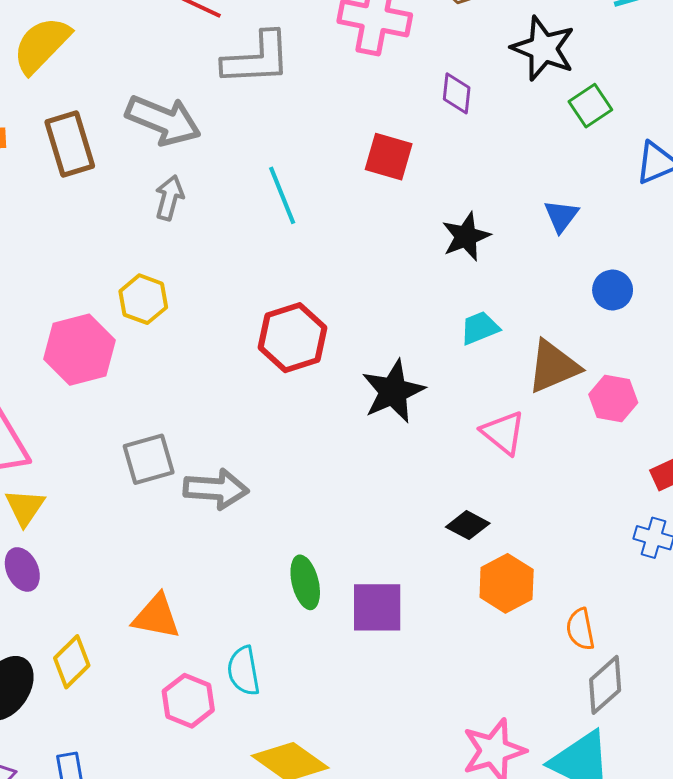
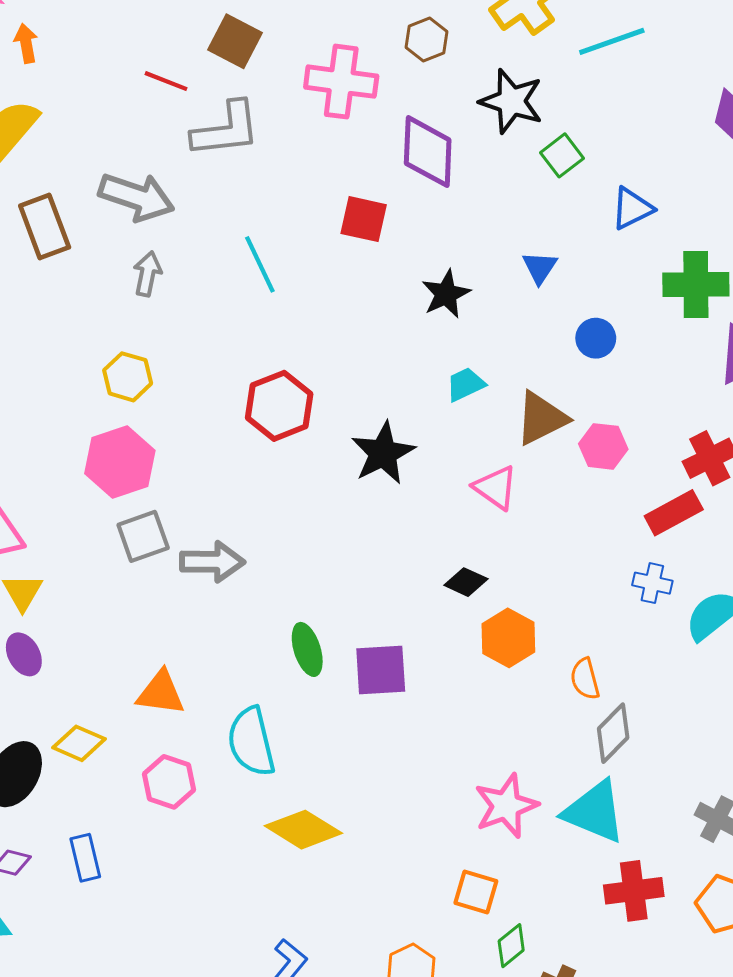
purple diamond: (457, 93) -> (428, 152), size x1.8
pink hexagon: (80, 350) -> (120, 462), moved
yellow diamond: (72, 662) -> (79, 743), turned 72
cyan semicircle: (244, 671) -> (251, 742), size x1.4
pink hexagon: (188, 701) -> (169, 782), moved

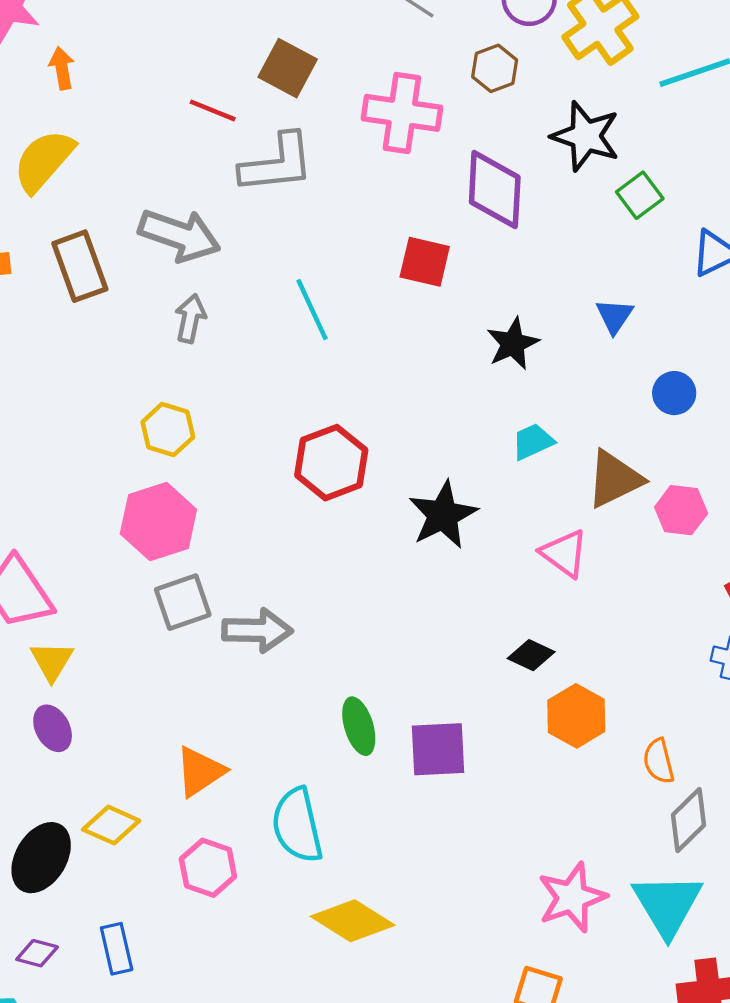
orange triangle: (161, 693) -> (200, 772), turned -42
cyan triangle: (594, 812) -> (667, 905), turned 36

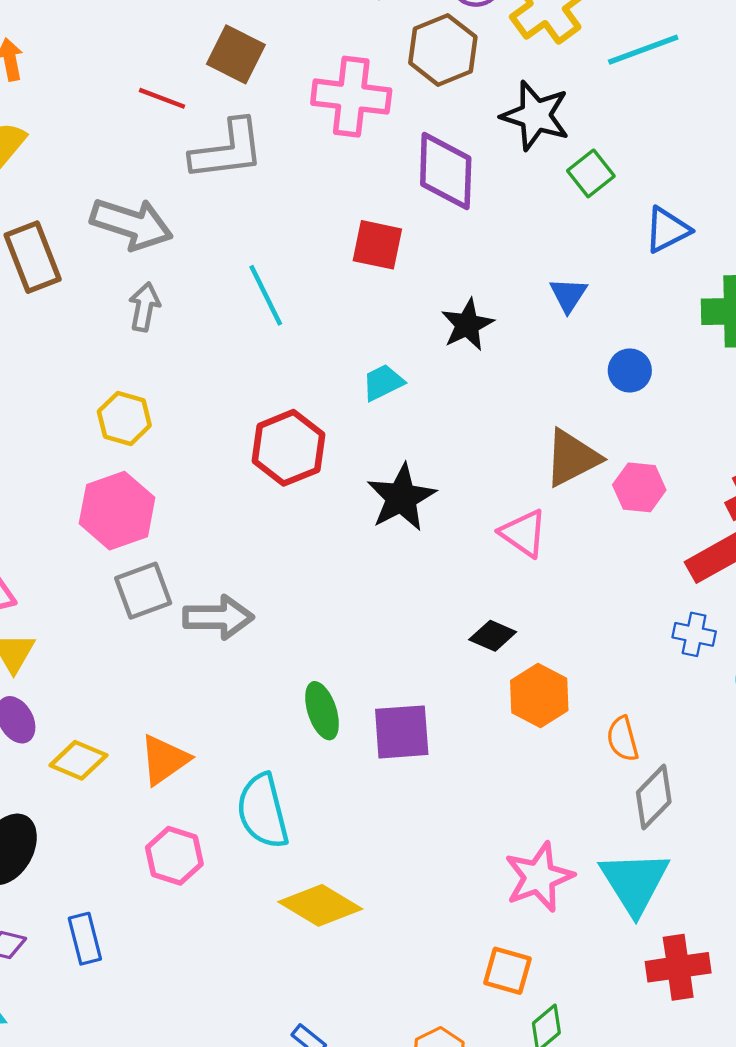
brown hexagon: (495, 68) -> (443, 50), size x1.5
cyan trapezoid: (533, 442) -> (383, 383), moved
yellow diamond: (111, 825) -> (78, 760), moved

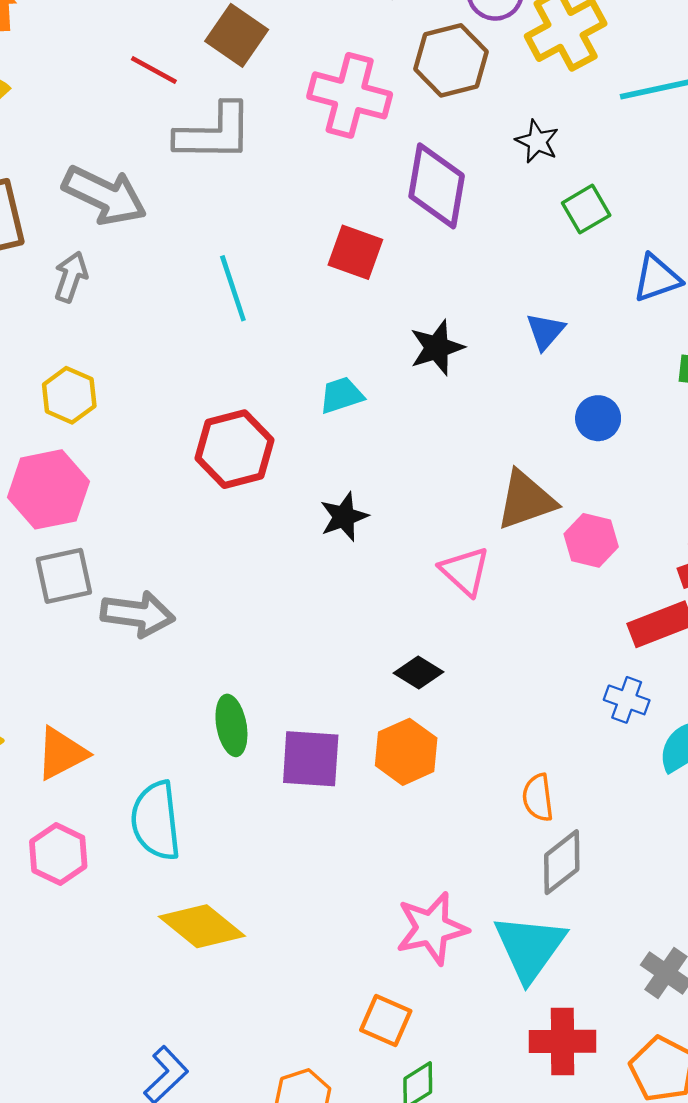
black star: (535, 116) -> (537, 141), size x0.6
gray arrow: (144, 307) -> (71, 277), moved
black star: (401, 498) -> (344, 517), size x0.7
orange hexagon: (539, 696) -> (406, 752), moved

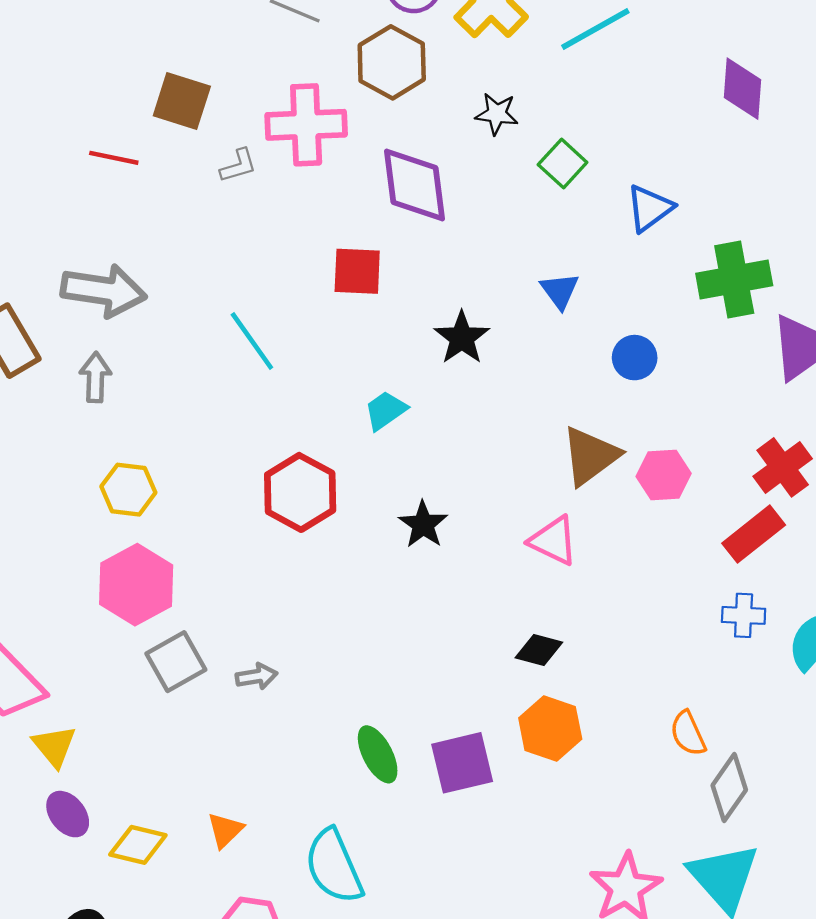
gray L-shape: (214, 133) -> (238, 166), moved, size x0.5
gray arrow: (138, 614) -> (257, 676), size x0.6
orange triangle: (62, 753) -> (225, 830), size x0.7

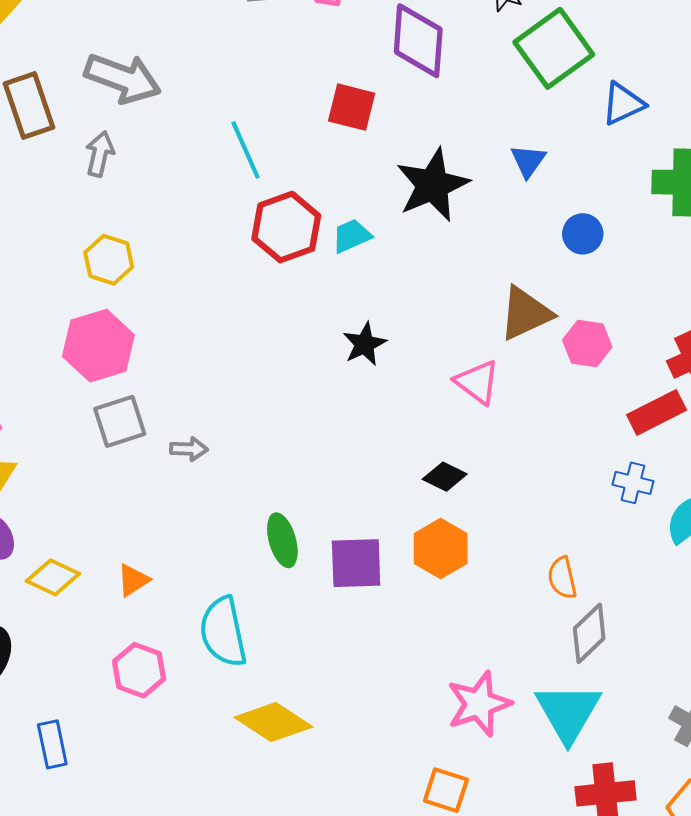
green square: (563, 164) -> (554, 48), size x1.8
black star: (462, 338) -> (433, 185), size x1.5
red hexagon: (300, 492) -> (286, 227), moved

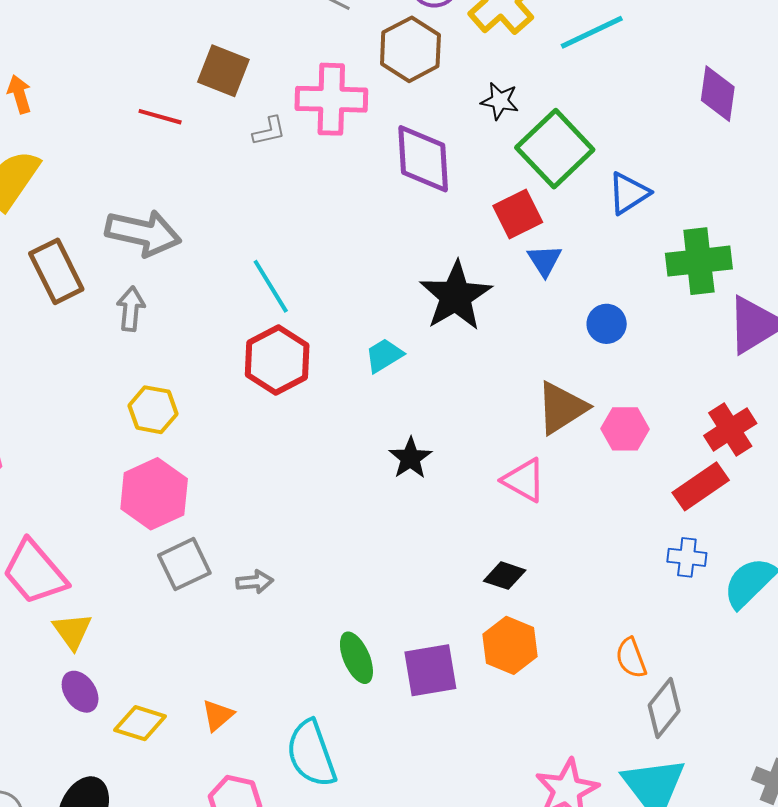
red square: (352, 107) -> (518, 214), moved, turned -33
red hexagon: (286, 227) -> (277, 360), moved

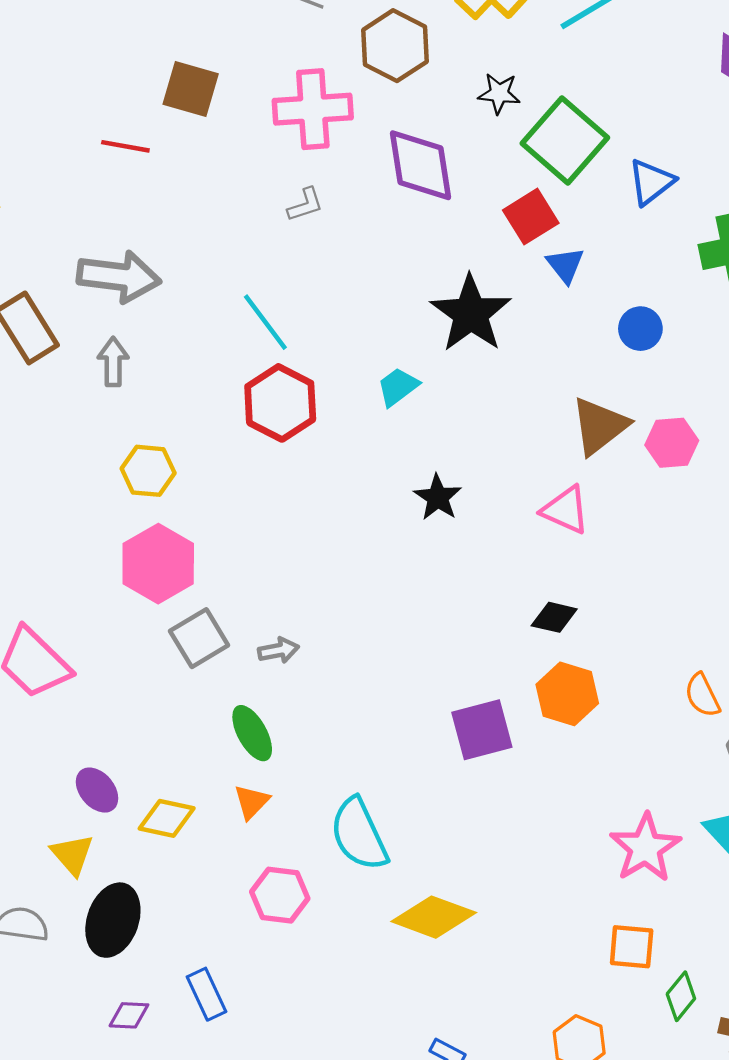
gray L-shape: (269, 131) -> (305, 205), moved
yellow triangle: (72, 631) -> (72, 855), moved
green ellipse: (356, 658) -> (252, 733), moved

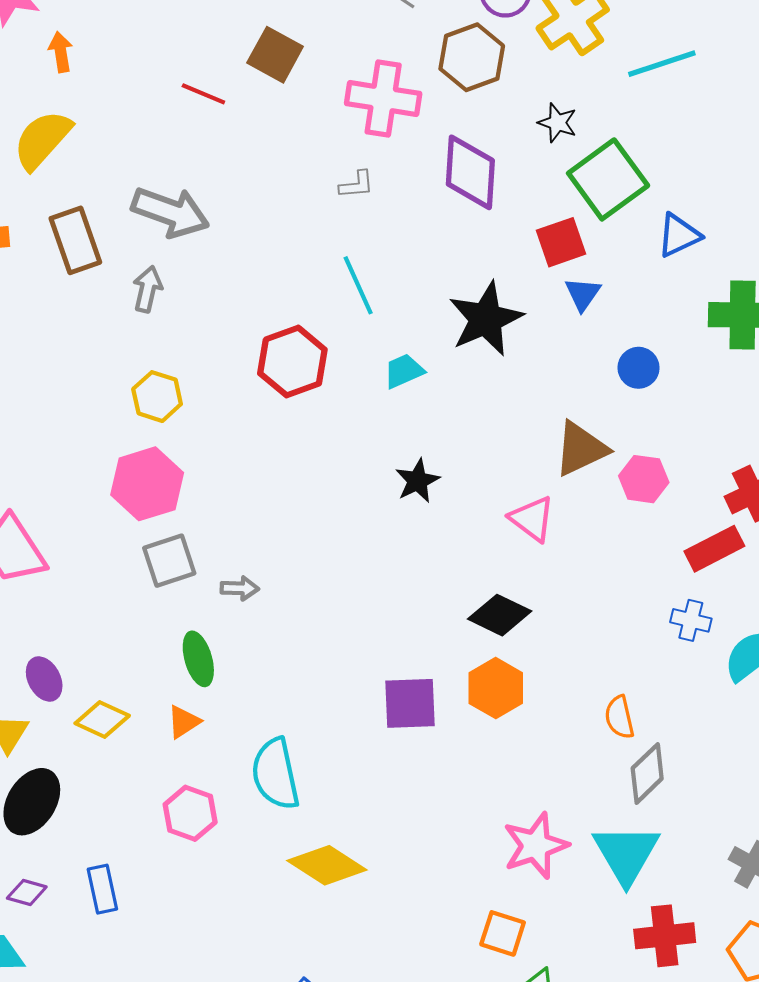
cyan line: (265, 322) -> (358, 285), moved
black diamond: (554, 617) -> (500, 615), size x1.4

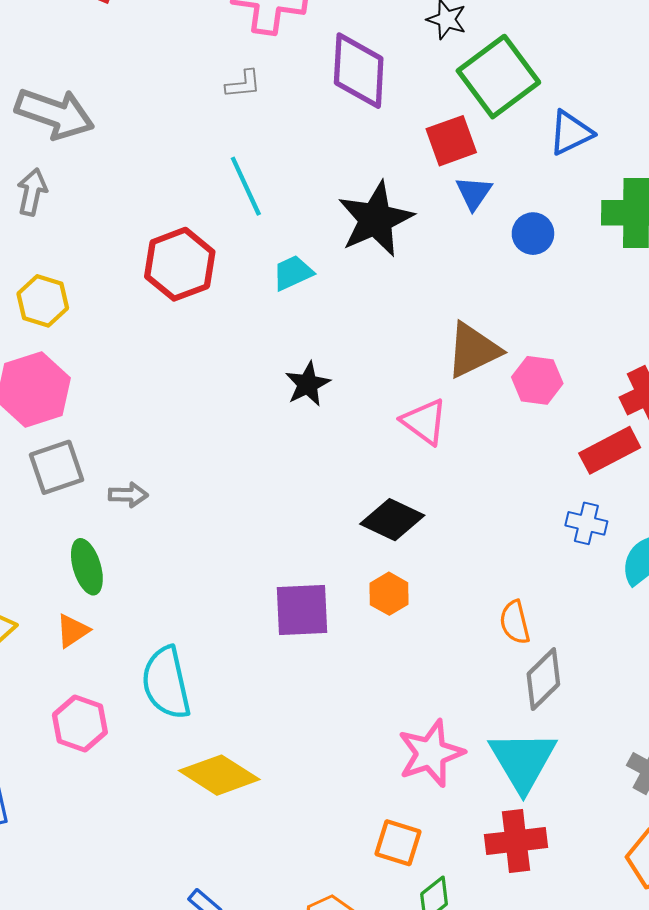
blue circle: (639, 368) -> (533, 234), moved
orange hexagon: (496, 688) -> (389, 594), size x0.7
red cross: (665, 936) -> (516, 841), moved

